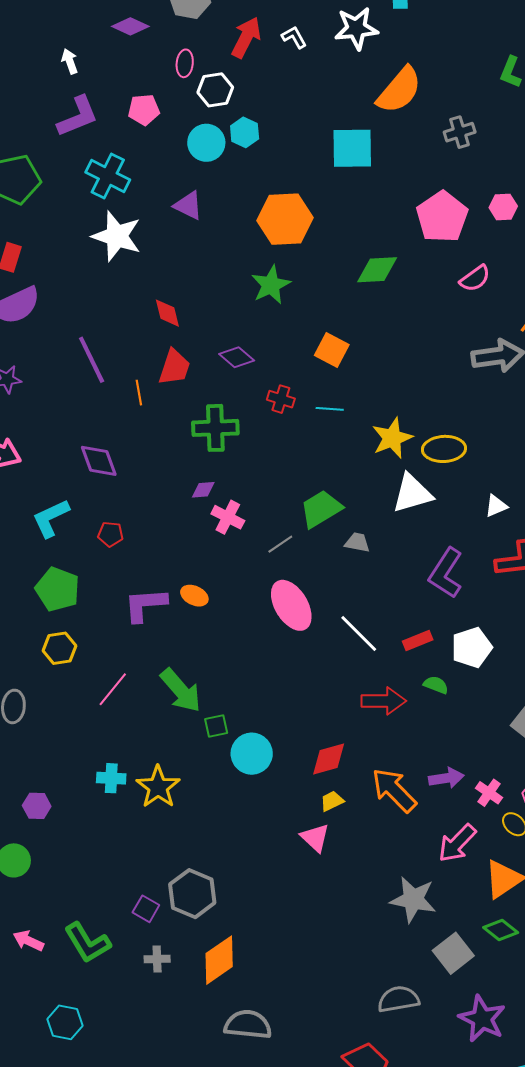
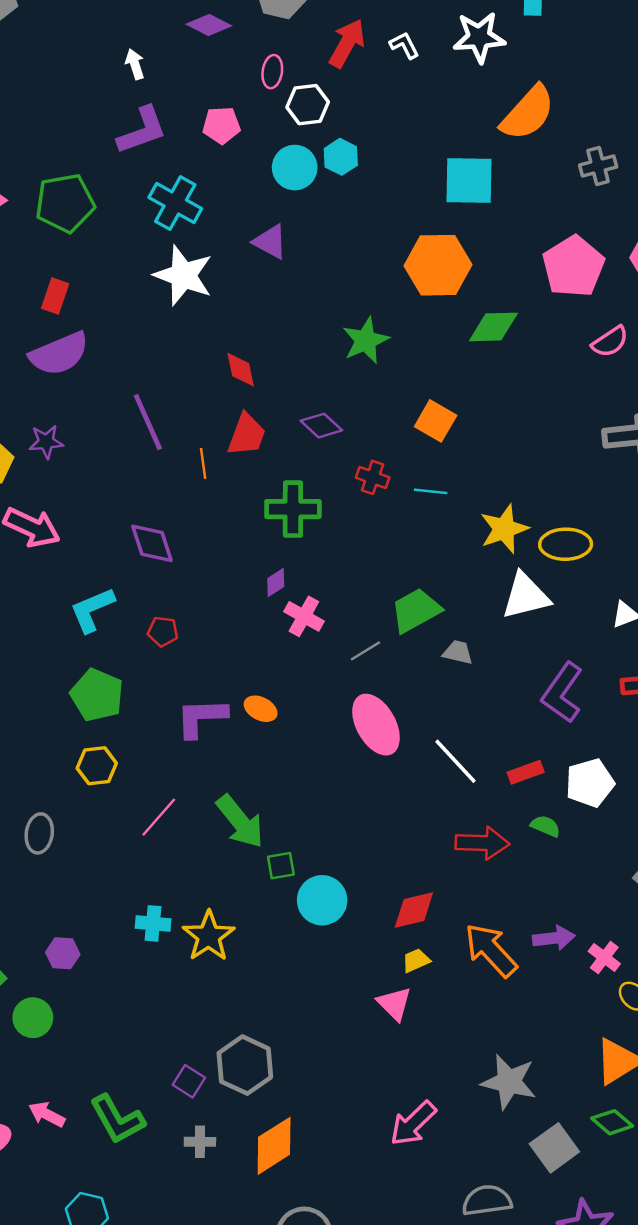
orange hexagon: (285, 219) -> (438, 265), moved
purple diamond: (203, 490) -> (276, 582), turned -30
pink arrow: (457, 843) -> (413, 1123), moved

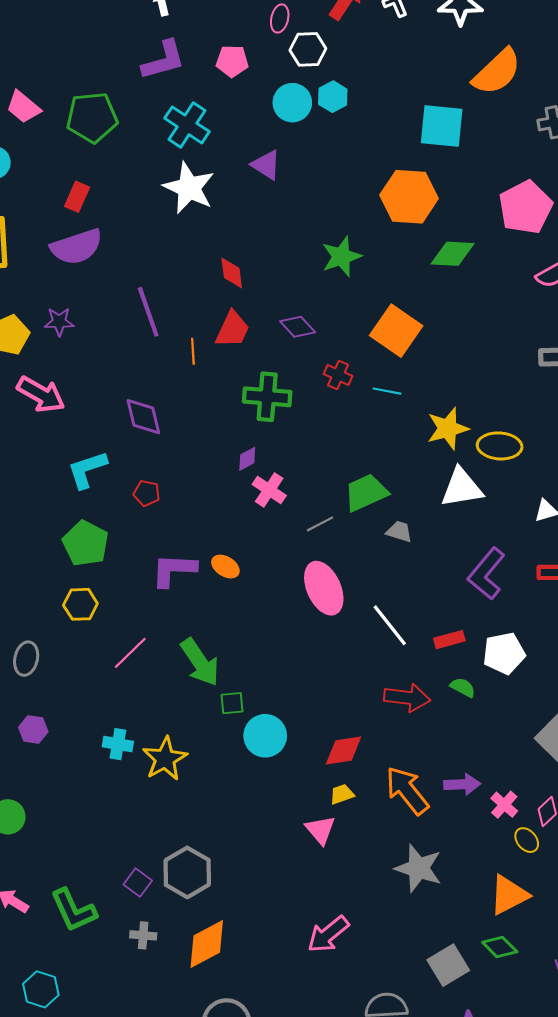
orange square: (436, 421) -> (396, 331), size x1.4
purple hexagon: (63, 953) -> (33, 729), moved
gray star: (509, 1082) -> (418, 868), moved

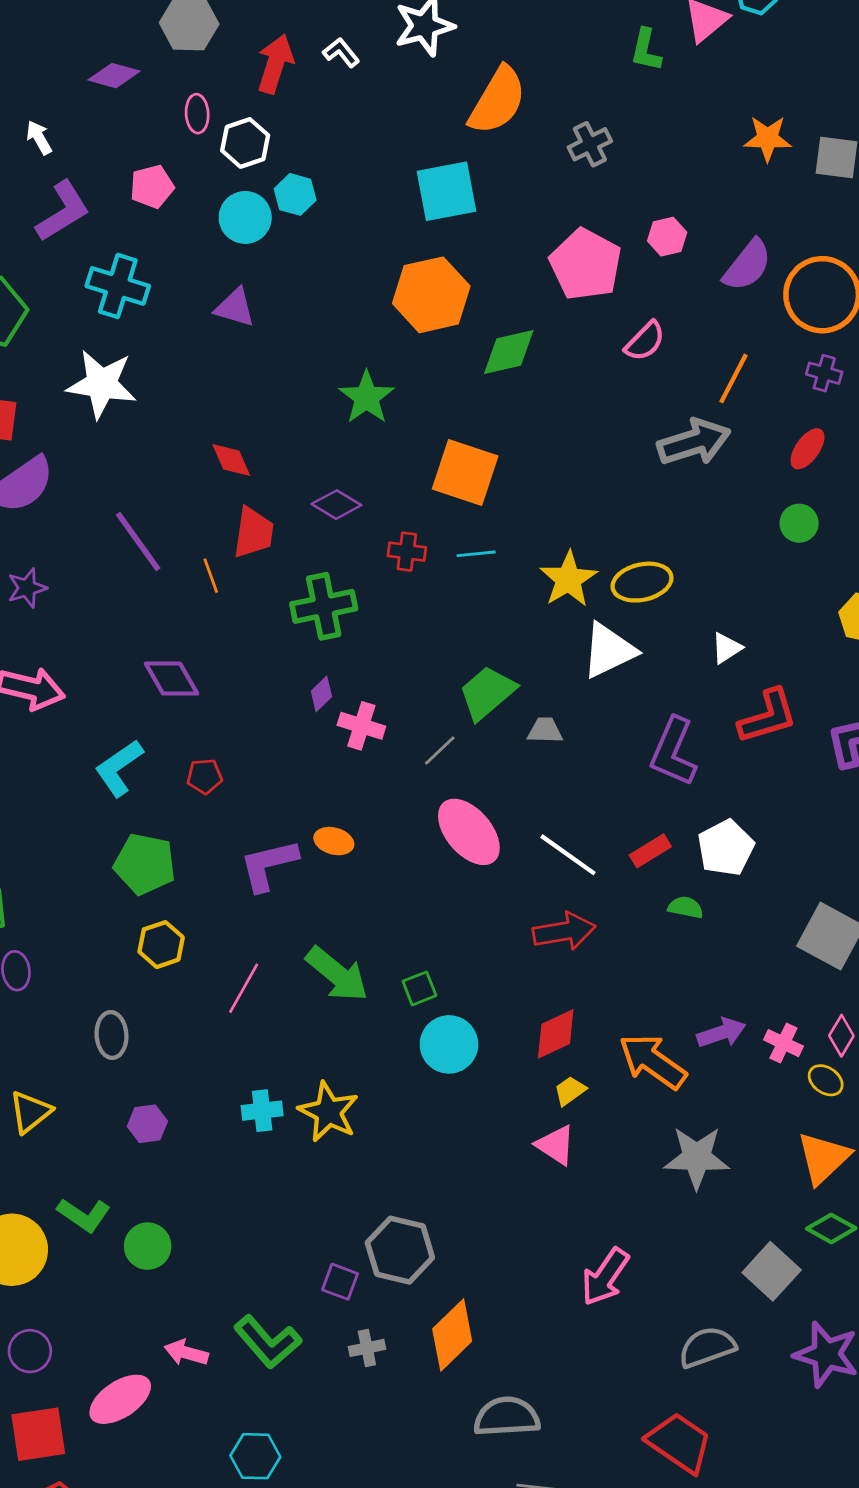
white star: (189, 188) -> (102, 384), moved
red arrow: (407, 698) -> (564, 931), moved
green square: (232, 703) -> (419, 988), moved

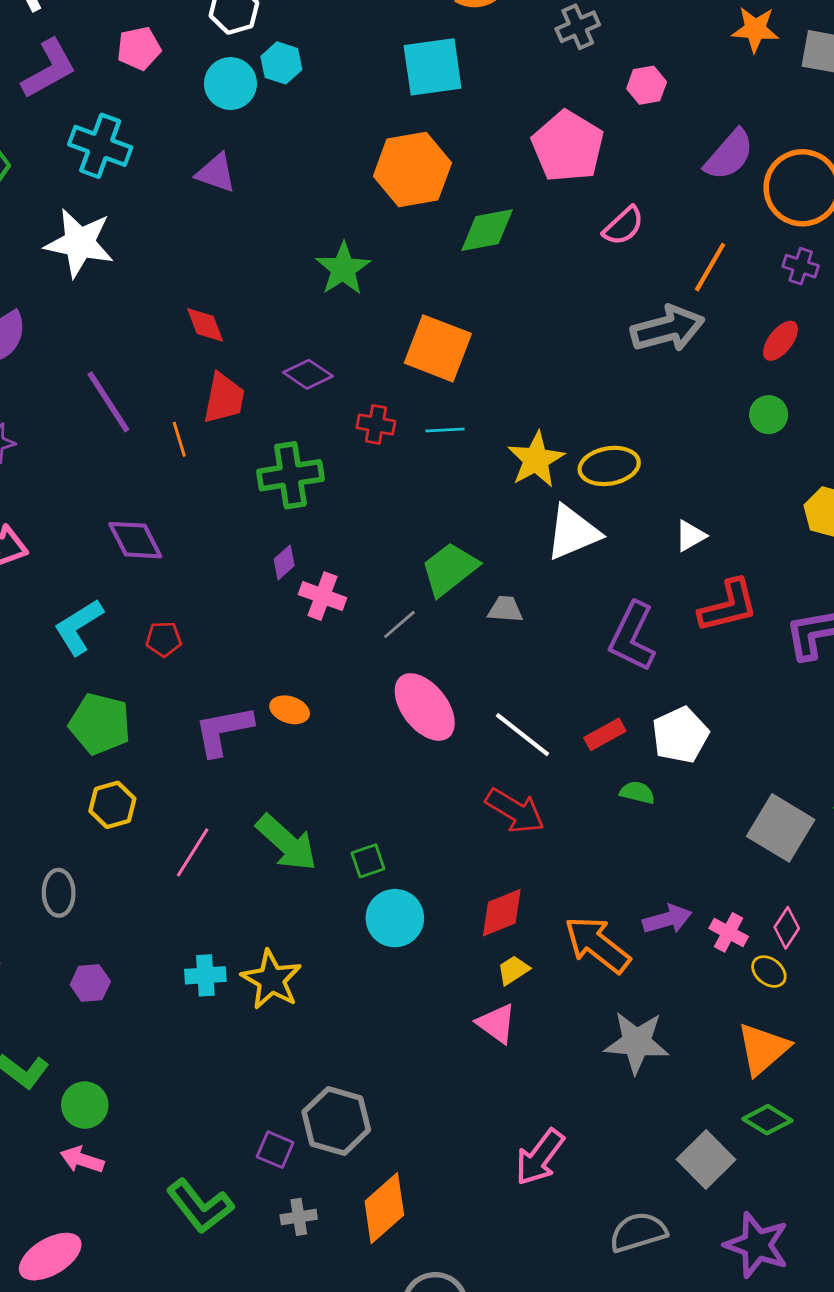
pink hexagon: (667, 237) -> (647, 85), moved
red arrow: (564, 931) -> (515, 811), turned 38
pink arrow: (186, 1353) -> (82, 1160), moved

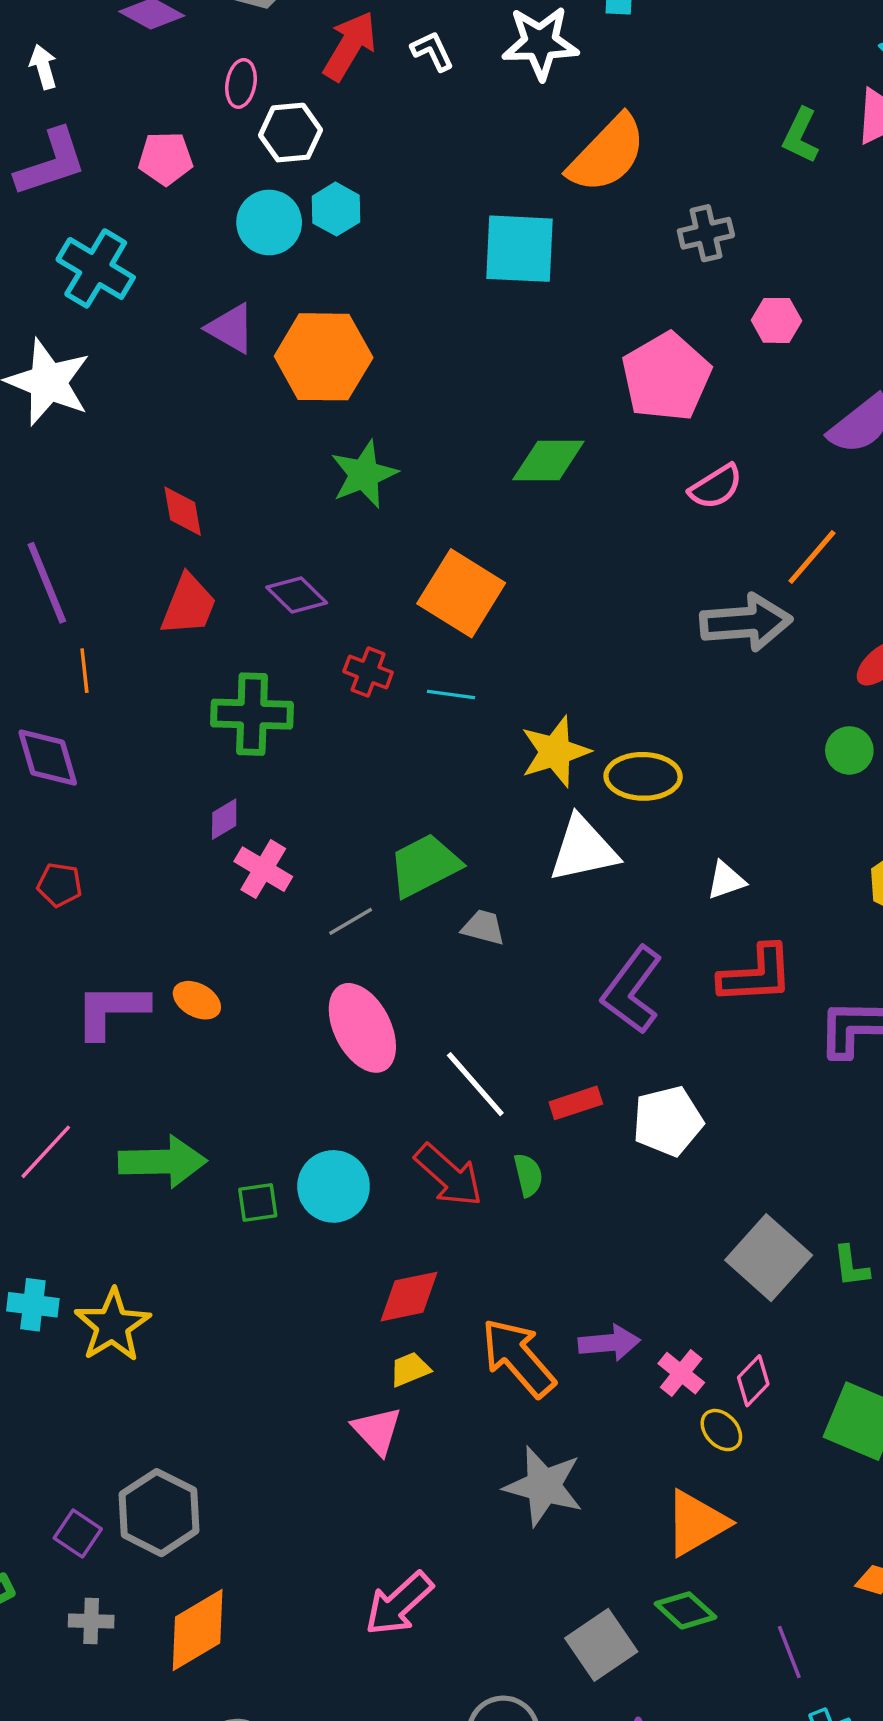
orange hexagon: (412, 169) -> (324, 357), moved
orange line: (179, 439) -> (84, 671), moved
green semicircle: (637, 792) -> (528, 1175), moved, turned 52
green arrow: (287, 843) -> (163, 1162), turned -54
cyan circle: (395, 918) -> (334, 1186), moved

